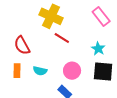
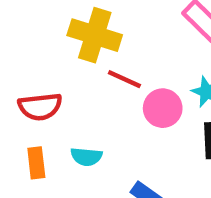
red semicircle: (22, 45) -> (40, 107), turned -60
pink circle: (72, 71) -> (163, 108), moved

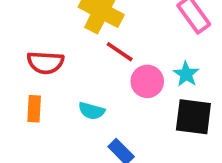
cyan semicircle: (86, 157) -> (92, 111), moved

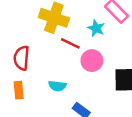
red semicircle: (45, 63) -> (22, 58), turned 100
cyan star: (186, 74) -> (96, 28), moved

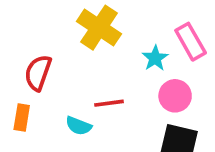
red line: (70, 43) -> (109, 103), moved, turned -48
pink circle: (92, 61) -> (175, 96), moved

